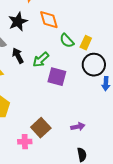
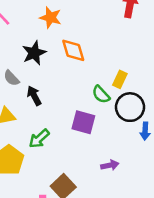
green semicircle: (67, 41) -> (101, 94), moved
green arrow: (41, 60) -> (39, 139), moved
purple arrow: (78, 127) -> (110, 165), moved

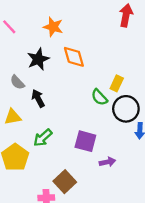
purple square: (83, 122) -> (85, 141), moved

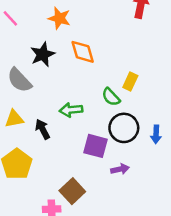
gray semicircle: (17, 82) -> (19, 80), size x1.5
black arrow: (38, 98) -> (43, 129), moved
black circle: (126, 109) -> (124, 128), moved
green arrow: (43, 138) -> (71, 110), moved, turned 36

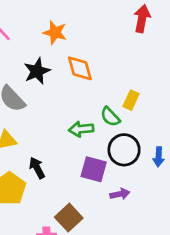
green arrow: (71, 110) -> (81, 129), moved
black arrow: (43, 129) -> (37, 168), moved

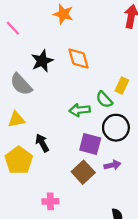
orange star: (55, 32) -> (63, 14), moved
brown square: (69, 218) -> (83, 172), moved

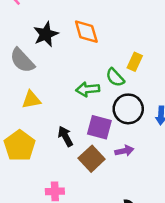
yellow triangle: (16, 119) -> (31, 100), moved
black arrow: (42, 143) -> (65, 136), moved

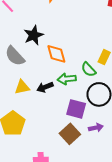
orange diamond: (86, 32) -> (56, 54), moved
black arrow: (65, 136) -> (45, 87), moved, turned -84

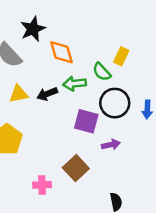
brown square: (70, 134) -> (76, 168), moved

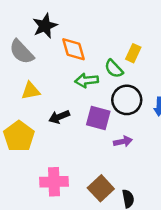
black arrow: (47, 94) -> (59, 117), moved
brown square: (76, 168) -> (101, 188), moved
pink cross: (42, 185) -> (54, 182), size x1.5

